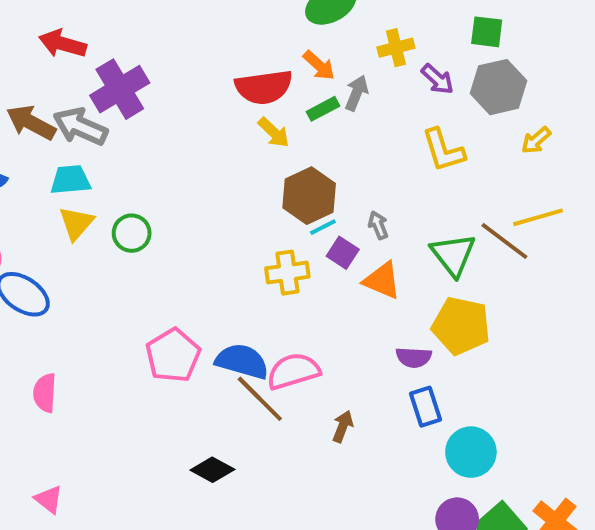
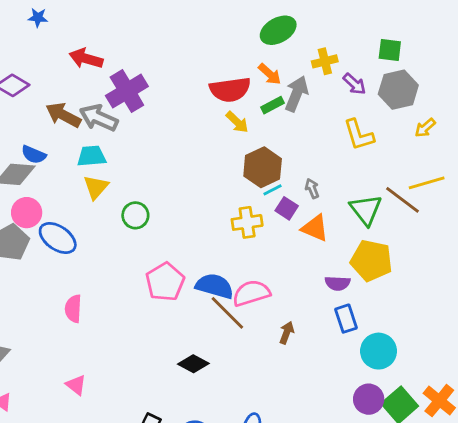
gray arrow: (356, 93) -> (297, 94), size x1.4
green circle: (132, 233) -> (135, 215), moved

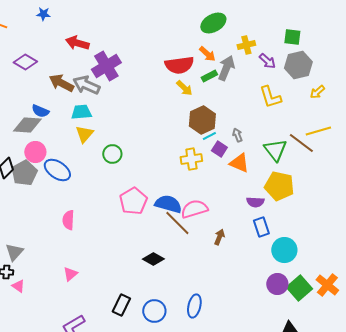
pink triangle: (76, 385) -> (70, 274), turned 42

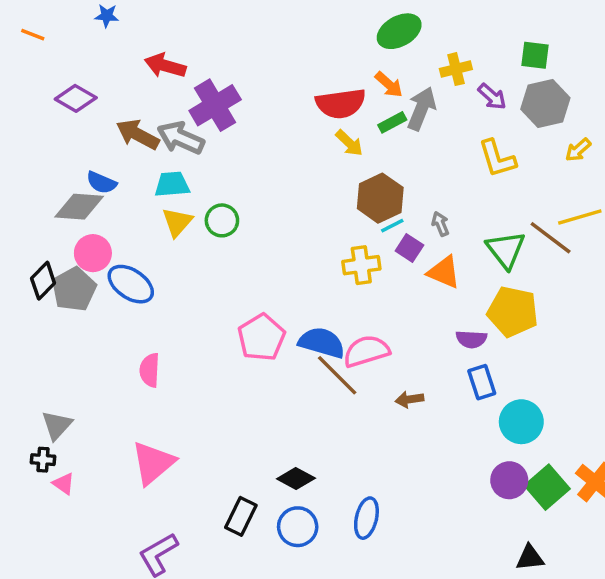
green circle: (112, 154) -> (222, 220), moved
brown arrow: (219, 237) -> (409, 399), turned -119
black diamond: (153, 259) -> (296, 479), moved
pink triangle: (70, 274) -> (153, 463), size x1.8

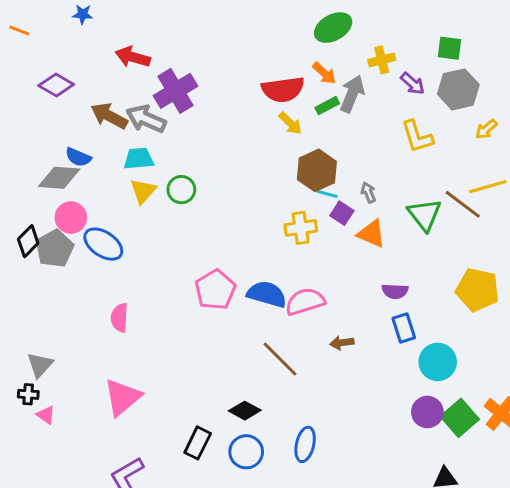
cyan line: (392, 226) -> (327, 194), turned 42
yellow pentagon: (513, 312) -> (477, 290), moved
brown line: (337, 375) -> (280, 359), moved

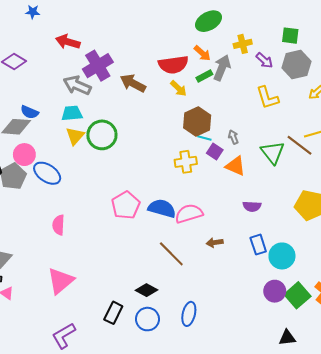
brown arrow: (109, 116) -> (133, 83), moved
green circle: (181, 190) -> (102, 135), size x1.5
blue rectangle: (404, 328) -> (258, 245), moved

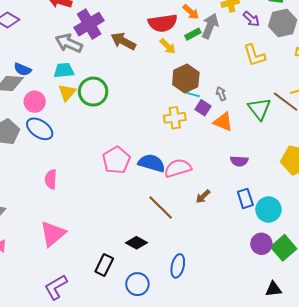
pink circle: (24, 155) -> (35, 102), moved
brown arrow: (215, 243) -> (203, 196), turned -35
blue circle: (147, 319) -> (137, 284), moved

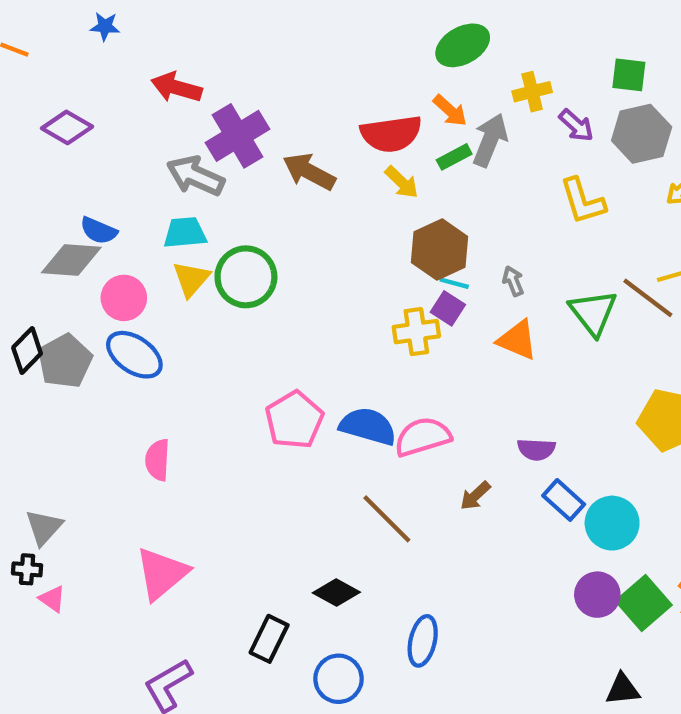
purple square: (203, 108) -> (448, 308), moved
purple semicircle: (239, 161) -> (536, 449), moved
blue rectangle: (245, 198) -> (564, 500), turned -30

